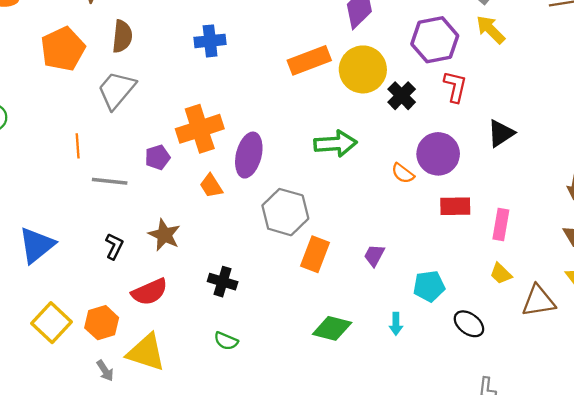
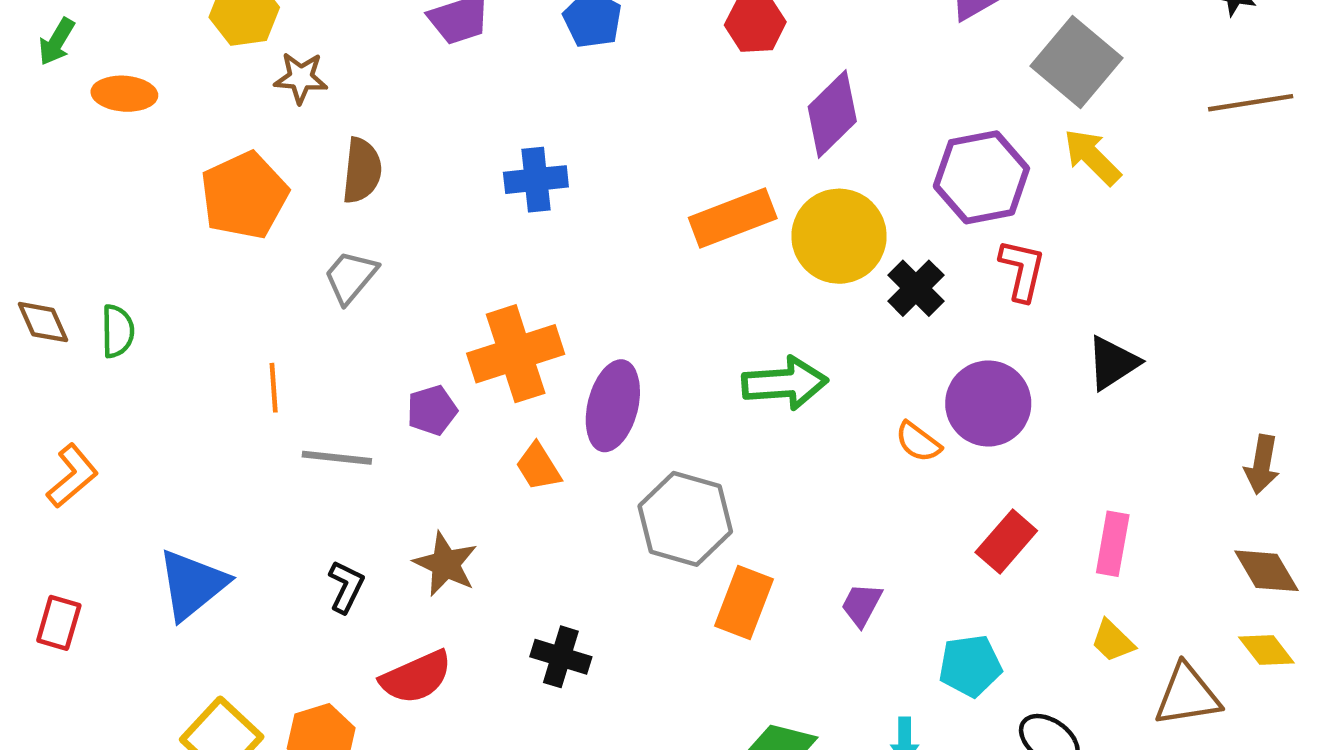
gray trapezoid: (116, 90) -> (351, 277), size x0.7
red rectangle: (455, 206) -> (1006, 541), moved, turned -48

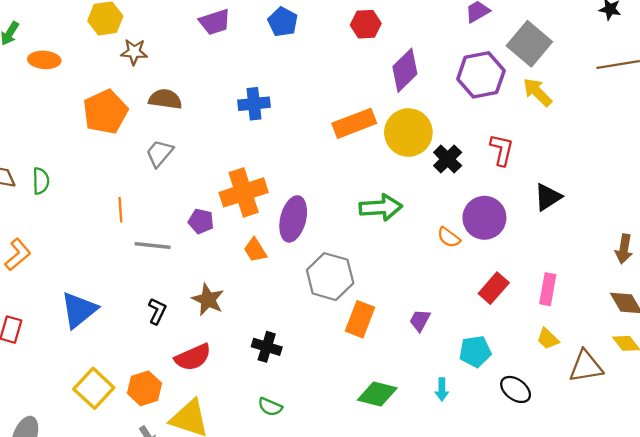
brown semicircle: (362, 171) -> (165, 99), turned -88
purple hexagon: (981, 177) -> (481, 75), moved
purple pentagon: (432, 410) -> (201, 221), turned 30

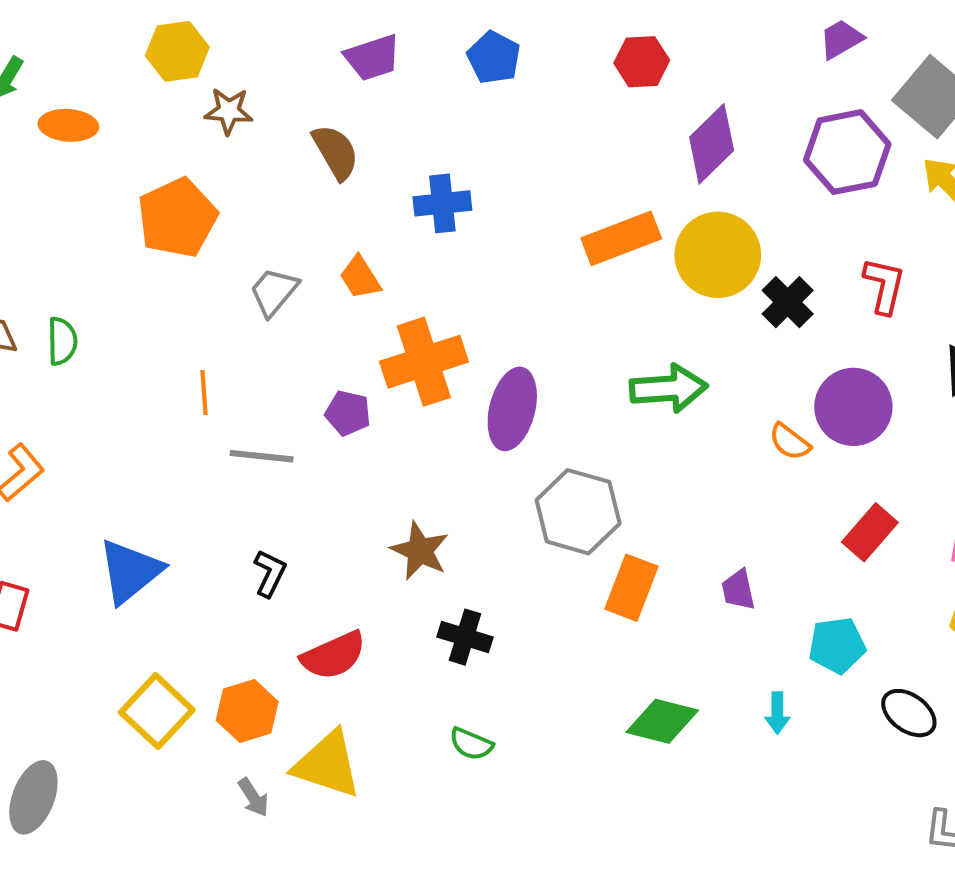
brown semicircle: (165, 99) -> (336, 152), moved, turned 52
orange trapezoid: (255, 250) -> (360, 277), moved
brown star: (208, 300) -> (420, 551), moved
purple trapezoid: (420, 320) -> (738, 590), turned -40

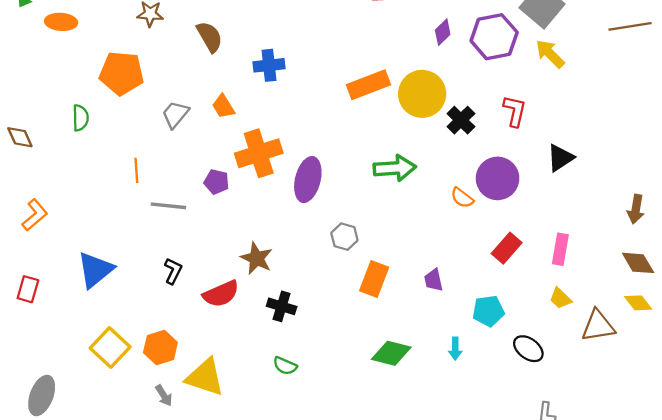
purple diamond: (712, 144) -> (443, 32), moved, size x0.6
orange pentagon: (177, 218) -> (122, 73), turned 30
green semicircle: (62, 341) -> (80, 118), moved
gray hexagon: (578, 512) -> (344, 237), size x0.6
red semicircle: (333, 656) -> (221, 294), moved

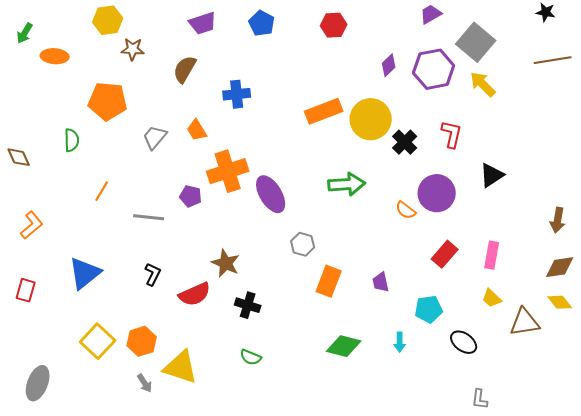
brown semicircle: (210, 37) -> (185, 69), turned -120
orange line: (136, 170) -> (102, 191), moved, turned 35
purple ellipse: (308, 180) -> (271, 194), turned -45
brown diamond: (638, 263) -> (560, 267), turned -68

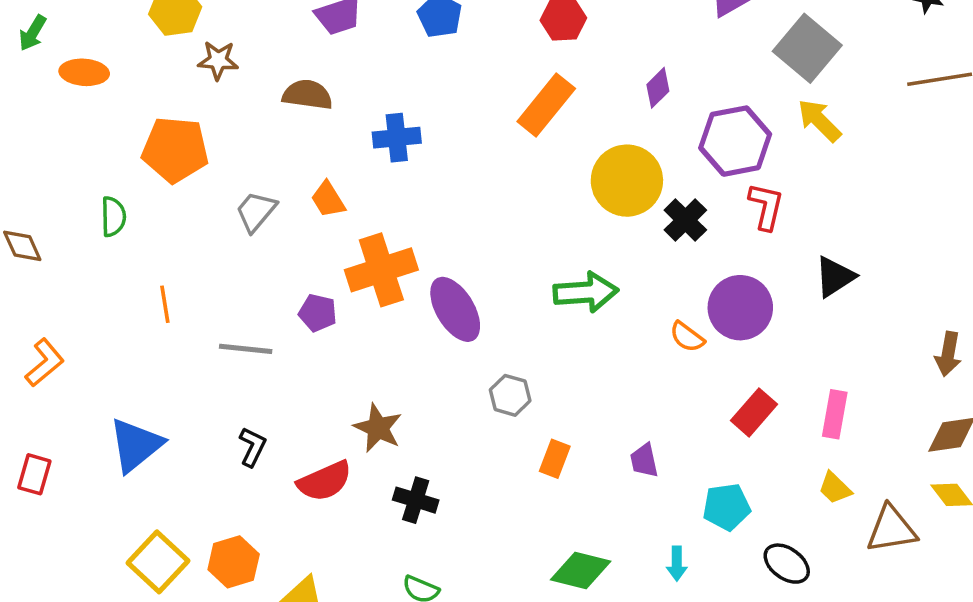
brown semicircle: (185, 69) -> (307, 95), turned 68
purple hexagon: (434, 69) -> (735, 141), moved
orange rectangle: (324, 111) -> (546, 105), moved, turned -30
orange line: (102, 191) -> (165, 304), turned -40
orange rectangle: (329, 281) -> (555, 459), size x0.7

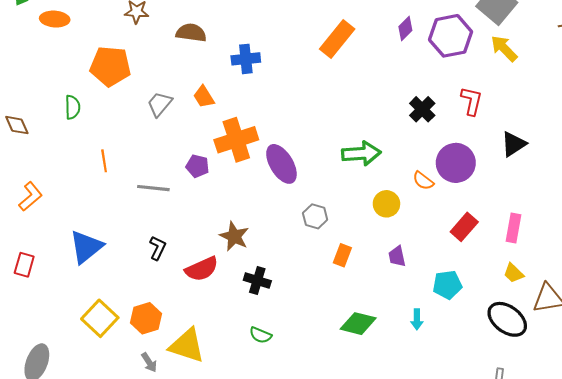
purple hexagon: (735, 141) -> (451, 36), moved
yellow circle: (627, 181) -> (386, 204), moved, size x0.6
black ellipse: (787, 564) -> (507, 319), moved, size x1.4

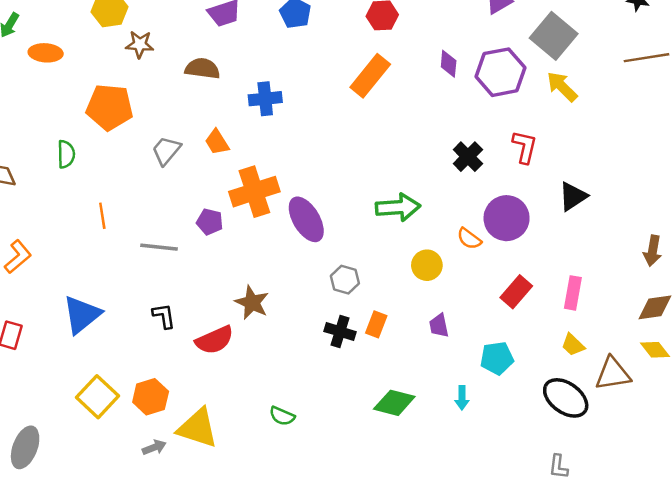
purple diamond: (405, 28) -> (449, 64), turned -40
black L-shape: (158, 248) -> (164, 316), turned -35
black cross: (257, 280) -> (340, 332), moved
gray arrow: (149, 362) -> (154, 447), turned -78

